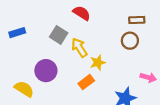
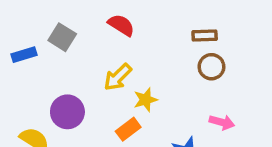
gray square: (59, 35) -> (62, 37), moved
brown circle: (130, 41) -> (211, 67), moved
yellow arrow: (79, 48) -> (118, 77), turned -102

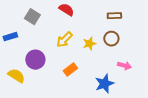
blue rectangle: (24, 55) -> (10, 37), moved
brown circle: (211, 67) -> (111, 39), moved
yellow star: (146, 100) -> (89, 44), moved

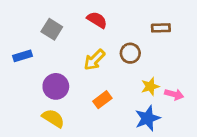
brown circle: (111, 39) -> (130, 53), moved
yellow star: (89, 44) -> (150, 86), moved
yellow semicircle: (16, 76) -> (53, 118), moved

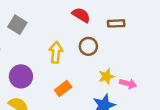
red semicircle: (97, 20) -> (81, 15), moved
yellow arrow: (94, 60) -> (56, 52), turned 140

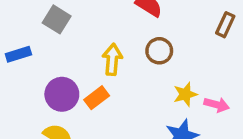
brown rectangle: (116, 23) -> (225, 25), moved, turned -63
orange rectangle: (63, 88) -> (97, 98), moved

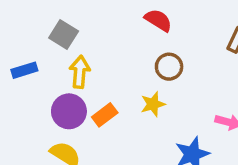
yellow arrow: (112, 59) -> (80, 72), moved
yellow star: (185, 94) -> (153, 104), moved

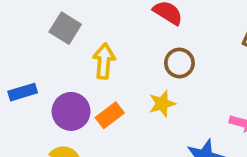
blue rectangle: (24, 70) -> (23, 92), moved
yellow arrow: (80, 72) -> (104, 61), moved

